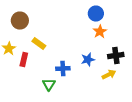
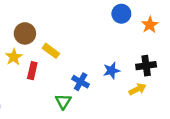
brown circle: (20, 20) -> (25, 33), moved
orange star: (100, 32) -> (150, 25), moved
blue cross: (63, 68) -> (81, 82), turned 32

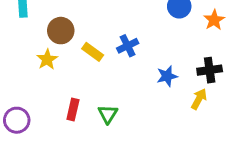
red rectangle: (32, 71) -> (73, 110), moved
blue cross: (81, 82) -> (128, 46), moved, turned 35
yellow arrow: (137, 89) -> (199, 99), turned -35

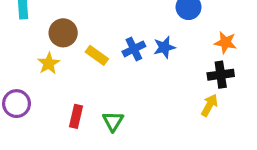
orange star: (214, 20) -> (225, 42), moved, turned -30
blue star: (167, 76) -> (164, 47), moved
purple circle: (17, 120) -> (17, 104), moved

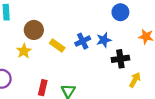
black cross: (221, 75) -> (120, 59), moved

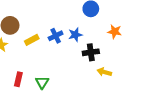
yellow rectangle: (57, 45) -> (32, 40), turned -64
yellow arrow: (135, 80) -> (104, 72), turned -104

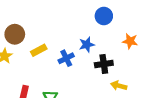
blue cross: (56, 36) -> (66, 58), moved

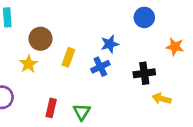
blue star: (87, 45) -> (110, 44), moved
yellow rectangle: (39, 50) -> (68, 57), turned -42

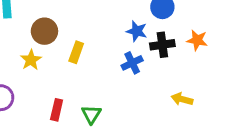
blue star: (110, 44) -> (137, 31), moved, turned 30
blue cross: (100, 67) -> (132, 63), moved
black cross: (144, 73) -> (162, 45), moved

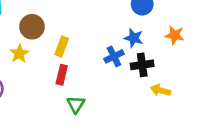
blue star: (137, 31) -> (134, 38), moved
black cross: (162, 45) -> (142, 65), moved
red rectangle: (57, 110) -> (62, 75), moved

